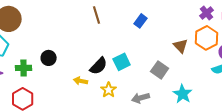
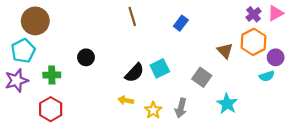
black circle: (49, 58) -> (86, 57), moved
yellow arrow: (81, 81) -> (126, 100), moved
yellow star: (109, 90) -> (153, 110), moved
gray arrow: (141, 98) -> (181, 108), turned -60

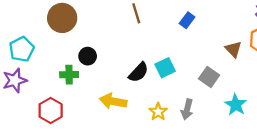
brown circle: (35, 21) -> (62, 18), moved
green cross: (52, 75) -> (69, 75), moved
yellow arrow: (126, 100) -> (113, 101), moved, size x1.6

